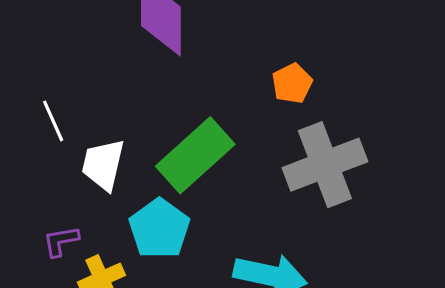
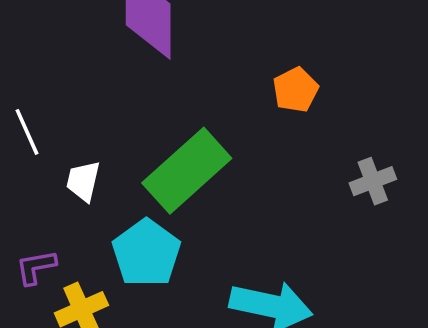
white trapezoid: (103, 165) -> (83, 181), size x0.7
gray cross: (325, 165) -> (373, 181), moved, size x0.5

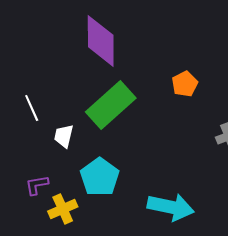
green rectangle: (187, 171) -> (111, 105), moved

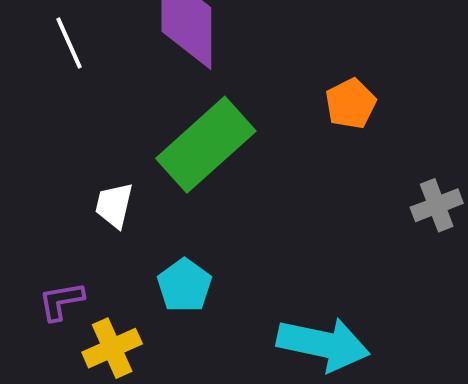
white line: (32, 108) -> (69, 43), moved
cyan pentagon: (100, 177) -> (184, 285), size x0.7

